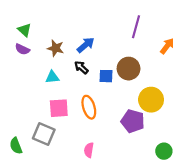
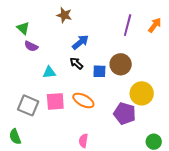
orange arrow: (167, 46) -> (155, 25), moved
brown star: (56, 48) -> (64, 15), moved
purple semicircle: (22, 49) -> (31, 46), moved
orange ellipse: (89, 107) -> (83, 100), turned -45
gray square: (44, 134) -> (28, 105), moved

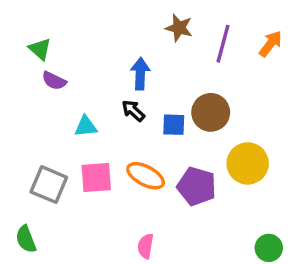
brown star: (64, 15) -> (179, 28), moved
blue arrow: (80, 42) -> (140, 74), turned -48
purple pentagon: (125, 114) -> (197, 186), moved

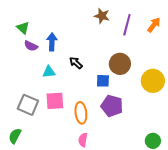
blue arrow: (140, 74) -> (52, 42), moved
blue square: (174, 125) -> (103, 81), moved
yellow circle: (248, 163) -> (153, 81), moved
orange ellipse: (146, 176) -> (81, 113), moved, turned 55
green semicircle: (26, 239) -> (15, 136), turned 49

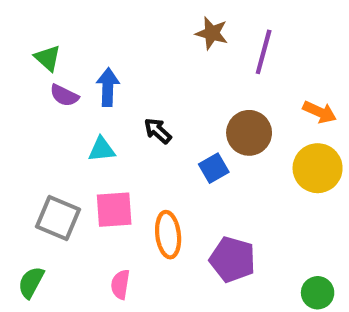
orange arrow: (154, 25) -> (320, 112), moved, turned 77
blue square: (103, 81) -> (214, 168), turned -32
purple pentagon: (112, 106) -> (232, 260), moved
pink semicircle: (83, 140) -> (120, 284), moved

